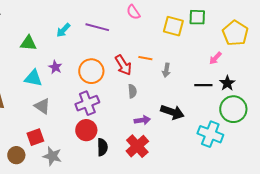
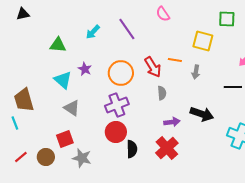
yellow square: (173, 26) -> (203, 41), moved
purple line: (97, 27) -> (127, 29), turned 40
cyan triangle: (33, 78) -> (63, 80), turned 30

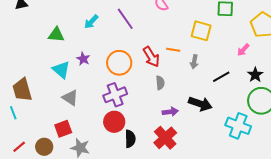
black line: (233, 87) -> (221, 77), moved, turned -30

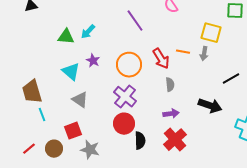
cyan arrow: (91, 22) -> (88, 32), moved
gray arrow: (194, 62) -> (204, 54), moved
purple cross: (115, 95) -> (125, 97), turned -30
purple arrow: (170, 112) -> (171, 114), moved
cyan line: (13, 113) -> (42, 115), moved

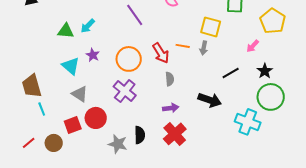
red circle: (124, 124) -> (96, 118), moved
gray star: (90, 150) -> (118, 144), moved

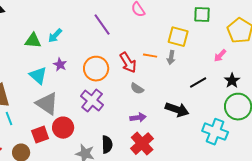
gray semicircle: (170, 79) -> (137, 89), turned 128
gray triangle: (80, 94) -> (47, 104), size x1.4

